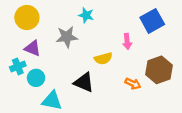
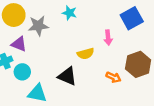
gray star: (67, 37) -> (38, 26), moved

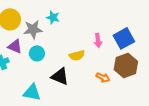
cyan star: (69, 13) -> (53, 17), moved
blue square: (132, 18) -> (124, 38), moved
cyan circle: (22, 72) -> (37, 53), moved

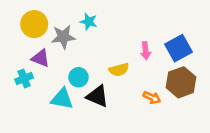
cyan circle: (37, 53) -> (78, 77), moved
cyan triangle: (32, 92) -> (62, 99), moved

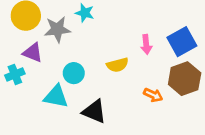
black triangle: (97, 96) -> (94, 111), moved

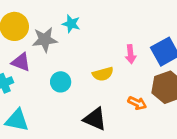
cyan triangle: (56, 96) -> (17, 120), moved
black triangle: (94, 111) -> (95, 119), moved

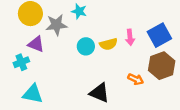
yellow semicircle: (103, 74) -> (108, 44), moved
cyan circle: (61, 82) -> (86, 46), moved

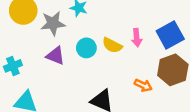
purple triangle: (36, 44) -> (55, 56), moved
yellow semicircle: (108, 44) -> (112, 45), turned 42

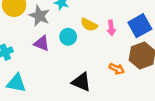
gray star: (53, 23) -> (39, 16), turned 30
yellow semicircle: (112, 45) -> (89, 25), moved

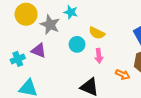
pink arrow: (111, 28) -> (99, 56), moved
purple triangle: (42, 43) -> (39, 51), moved

